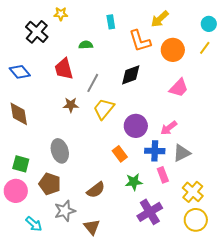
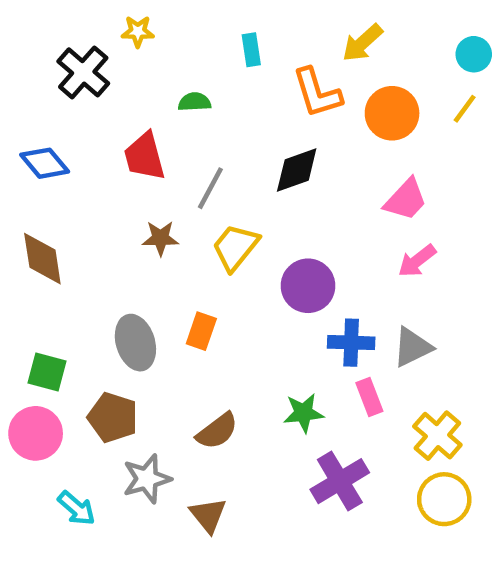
pink arrow: (169, 128) -> (417, 261), moved
orange rectangle: (120, 154) -> (201, 331), moved, turned 56

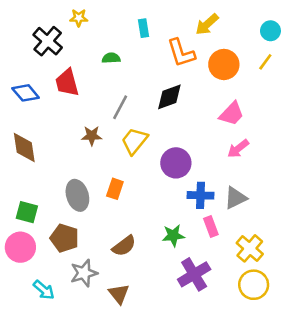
red trapezoid: (145, 156) -> (67, 83), moved

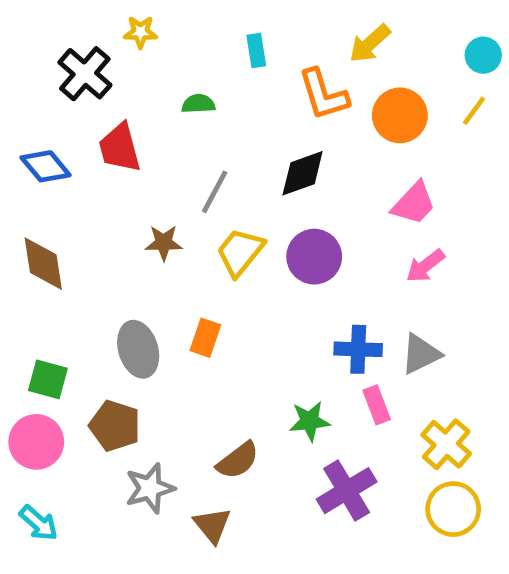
purple circle: (176, 163) -> (314, 257), moved
brown semicircle: (124, 246) -> (238, 460), moved
cyan arrow: (44, 290) -> (39, 523), moved

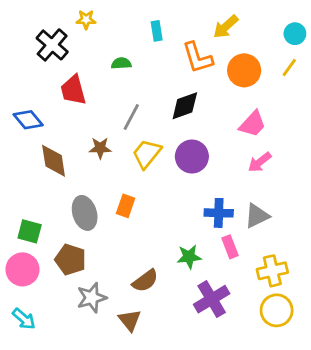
blue diamond: (46, 166) -> (28, 120), moved
brown diamond: (43, 264) -> (54, 161), moved
yellow cross: (446, 444) -> (272, 271), turned 36

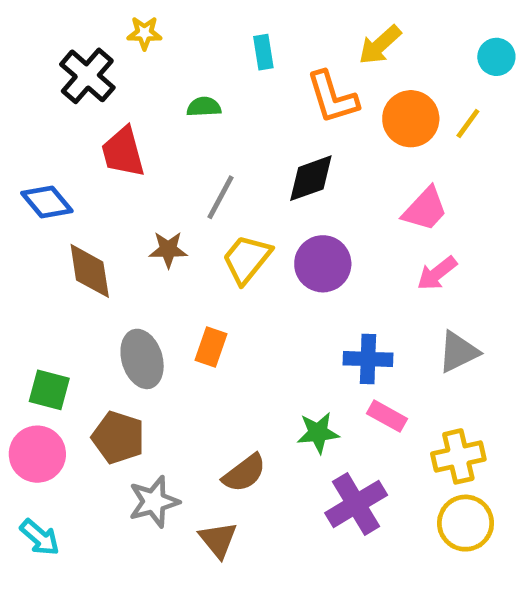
yellow line: (289, 68) -> (468, 123), moved
gray triangle: (257, 216) -> (458, 352), moved
pink rectangle: (230, 247) -> (387, 416), turned -40

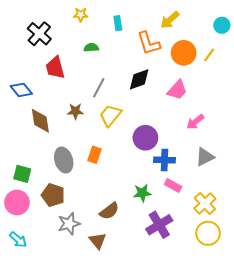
yellow star: (144, 33) -> (81, 15), moved
pink trapezoid: (425, 209) -> (177, 90), moved
purple circle: (323, 264) -> (145, 138), moved
yellow cross: (458, 456) -> (205, 204), turned -30

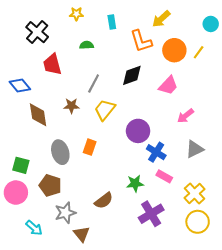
blue cross: (165, 160) -> (156, 152), turned 30
cyan arrow: (18, 240) -> (34, 228), moved
brown triangle: (98, 241) -> (81, 234), moved

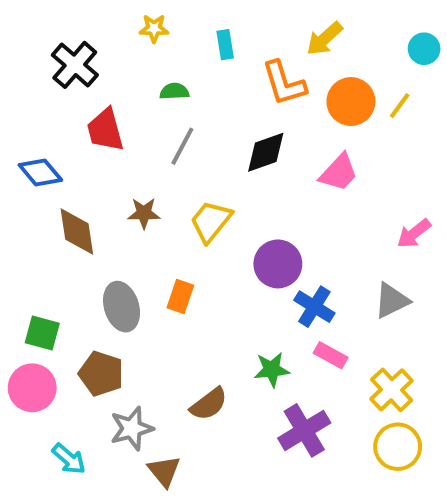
gray line: (94, 84) -> (182, 146), moved
pink arrow: (185, 116) -> (414, 234), moved

